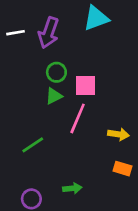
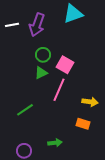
pink square: (85, 85) -> (65, 65), turned 30
orange rectangle: (122, 169) -> (83, 124), moved

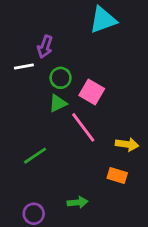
white line: (12, 25) -> (24, 67), moved
purple arrow: (37, 25) -> (45, 47), moved, size x0.7
pink line: (59, 90) -> (83, 127), turned -60

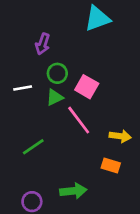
white line: (24, 67) -> (23, 88), moved
green arrow: (78, 202) -> (73, 191), size x1.4

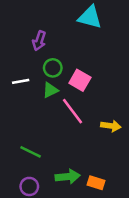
cyan triangle: (97, 19) -> (90, 17), turned 35
green line: (33, 147) -> (31, 152), moved, turned 60
orange rectangle: (111, 166) -> (96, 183), moved

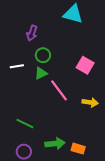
pink square: (80, 80) -> (85, 65), moved

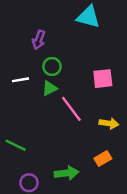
pink square: (85, 65) -> (103, 79), turned -36
green line: (25, 123) -> (16, 145), moved
orange rectangle: (78, 149) -> (103, 159), moved, turned -48

